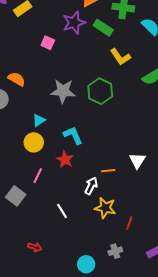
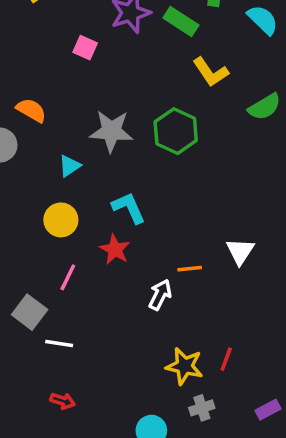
cyan triangle: (39, 120) -> (70, 166), moved
yellow star: (105, 208) -> (184, 366), moved
white line: (62, 211) -> (59, 343), moved, turned -49

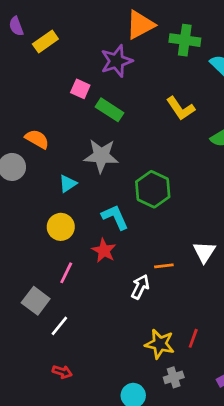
green rectangle: (181, 21) -> (110, 110), moved
green hexagon: (176, 131) -> (153, 189), moved
white line: (59, 343) -> (59, 326), turned -60

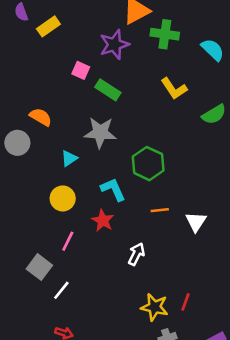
green cross: (185, 40) -> (165, 34), moved
orange line: (164, 266) -> (160, 210), moved

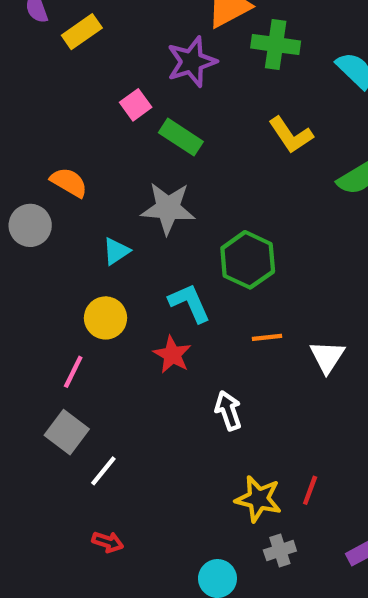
pink square: (81, 70) -> (136, 105), turned 30
pink line: (68, 241) -> (73, 372), moved
white arrow: (136, 254) -> (228, 411), turned -45

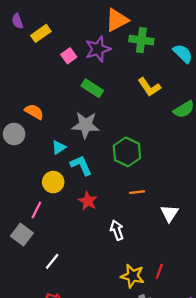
pink square: (136, 105) -> (69, 56), moved
cyan L-shape: (189, 303) -> (81, 165), moved
white triangle: (327, 357) -> (169, 213), moved
gray square: (67, 432) -> (22, 235), moved

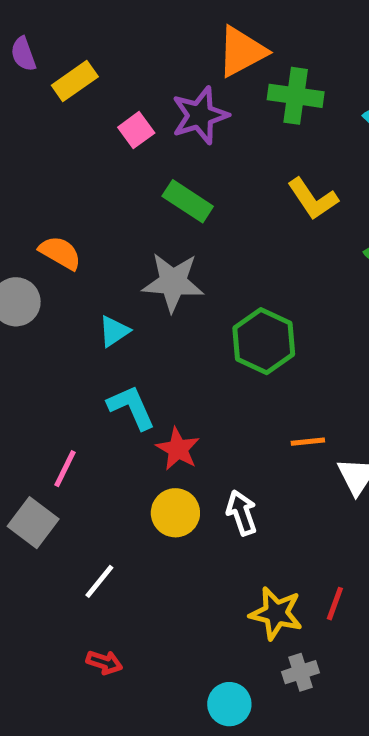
cyan L-shape: (81, 165) -> (131, 407), moved
yellow circle: (53, 182) -> (175, 513), moved
orange line: (137, 192) -> (308, 442), moved

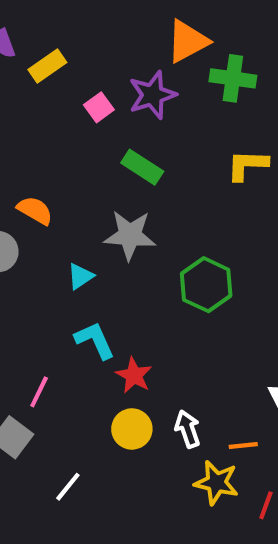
yellow L-shape: (313, 199) -> (247, 165), turned 126
orange line: (308, 442) -> (243, 445), moved
yellow star: (276, 613) -> (216, 483), moved

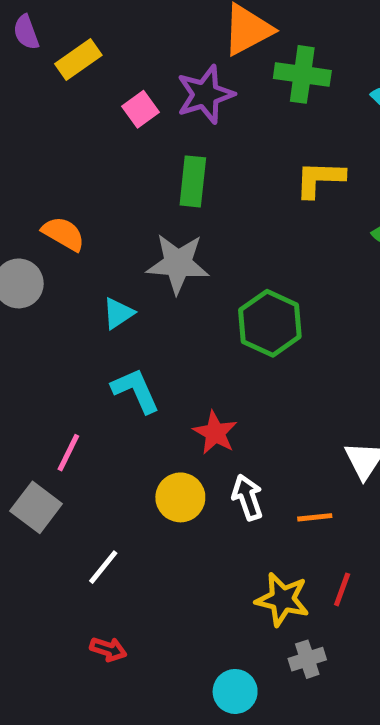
green rectangle: (142, 167) -> (193, 181), turned 63
red star: (134, 375) -> (215, 433), moved
yellow star: (216, 483) -> (282, 599), moved

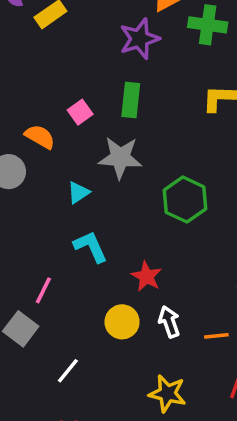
pink square: (141, 109) -> (80, 112), moved
yellow star: (282, 599) -> (167, 393), moved

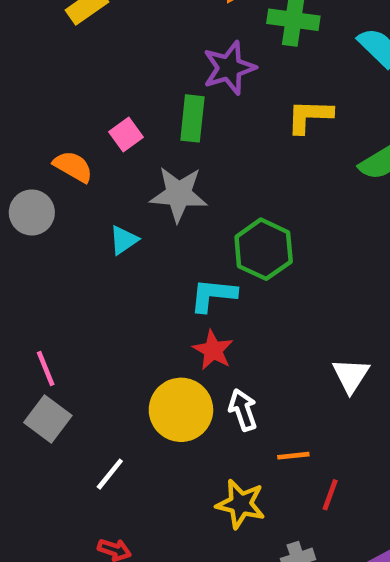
purple star: (140, 39) -> (229, 68), moved
cyan L-shape: (91, 247) -> (213, 295), moved, turned -60
pink line: (43, 290) -> (46, 369), moved, turned -48
yellow circle: (122, 322) -> (181, 410), size x1.4
orange line: (216, 336) -> (293, 456), moved

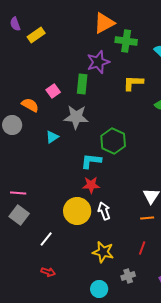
red star: (213, 350) -> (91, 185), turned -30
pink line: (46, 369) -> (18, 193), turned -63
orange line: (293, 456) -> (147, 218), moved

